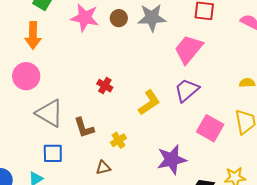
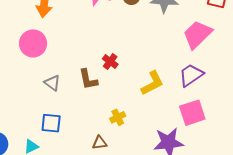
gray triangle: (50, 113) -> (52, 83), size x0.6
brown L-shape: (84, 128) -> (88, 79), moved
pink square: (210, 128) -> (192, 113), moved, turned 36

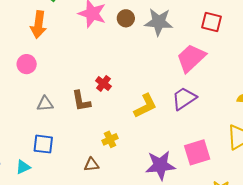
pink circle: (33, 43) -> (27, 64), size x0.7
gray triangle: (52, 83) -> (45, 104), turned -42
pink square: (192, 113) -> (197, 152), moved

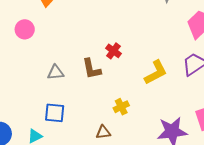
pink circle: (27, 64) -> (25, 29), moved

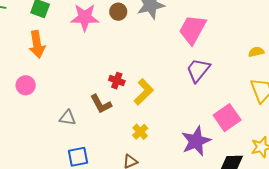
gray triangle: (56, 72) -> (68, 118), turned 30
yellow L-shape: (156, 72) -> (144, 92), moved

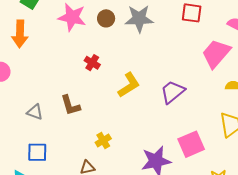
pink trapezoid: (192, 30) -> (216, 54), moved
red cross: (117, 81) -> (92, 63), moved
yellow L-shape: (144, 92) -> (129, 85), moved

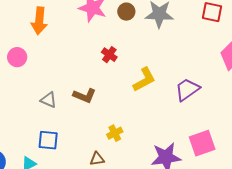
brown L-shape: (70, 105) -> (85, 96), turned -55

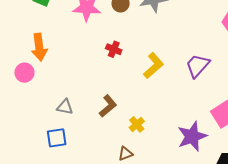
orange arrow: (39, 21) -> (39, 47), moved
brown L-shape: (85, 96) -> (108, 106), moved, turned -50
blue square: (48, 140) -> (57, 138), moved

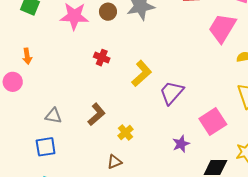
orange arrow: (39, 47) -> (27, 56), size x0.6
purple trapezoid: (198, 66) -> (172, 93), moved
purple star: (192, 136) -> (181, 144), size x0.6

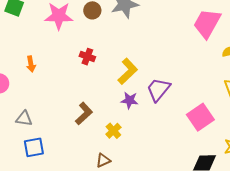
orange arrow: (27, 56) -> (31, 64), moved
gray triangle: (53, 116) -> (24, 118), moved
purple star: (181, 144) -> (130, 100), moved, turned 30

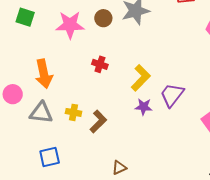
orange arrow: (31, 64) -> (44, 74), size x1.8
gray triangle: (24, 118) -> (41, 113), moved, size x1.4
yellow cross: (113, 131) -> (74, 112), moved, turned -35

